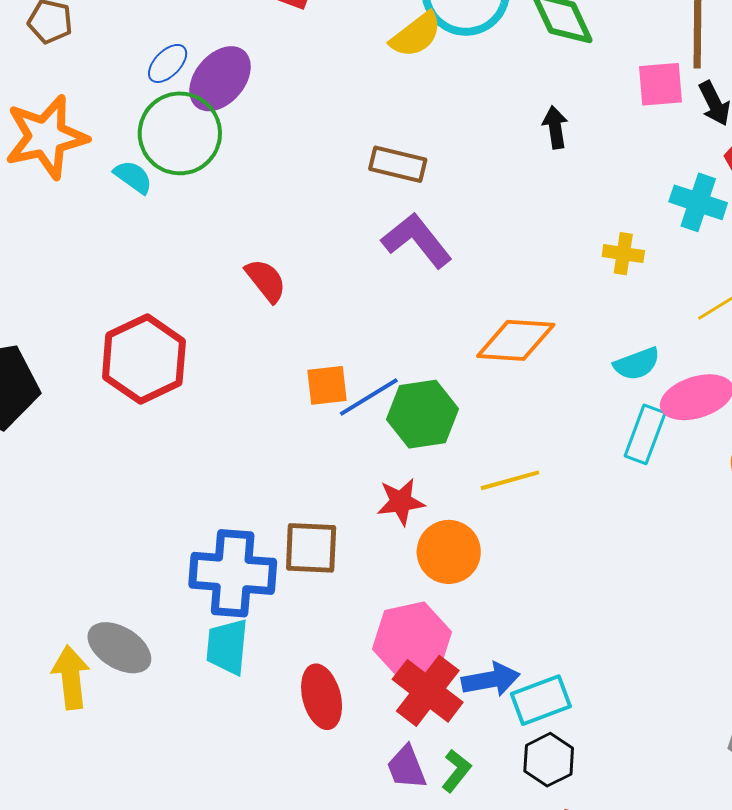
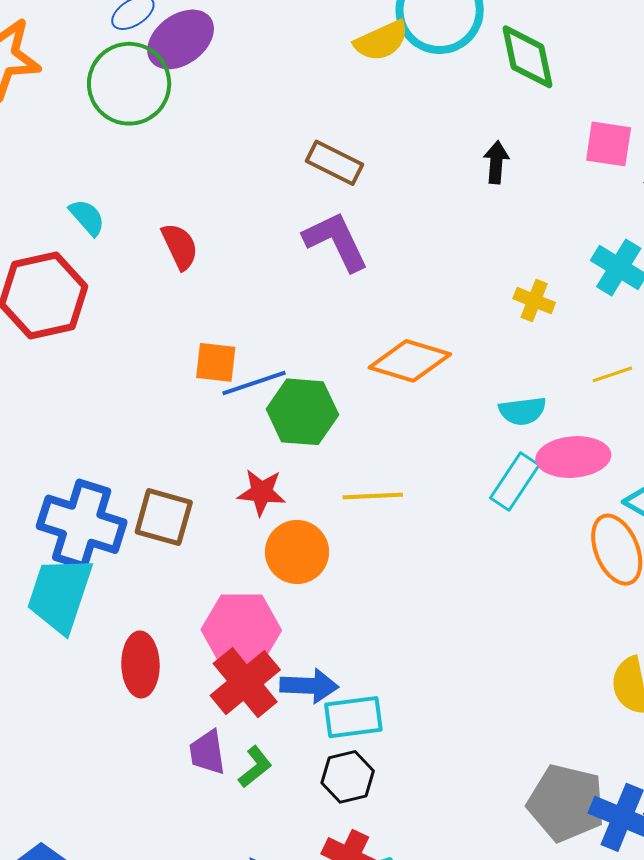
cyan semicircle: (133, 177) -> (87, 217), moved
cyan trapezoid: (227, 647) -> (60, 594), size x1.4

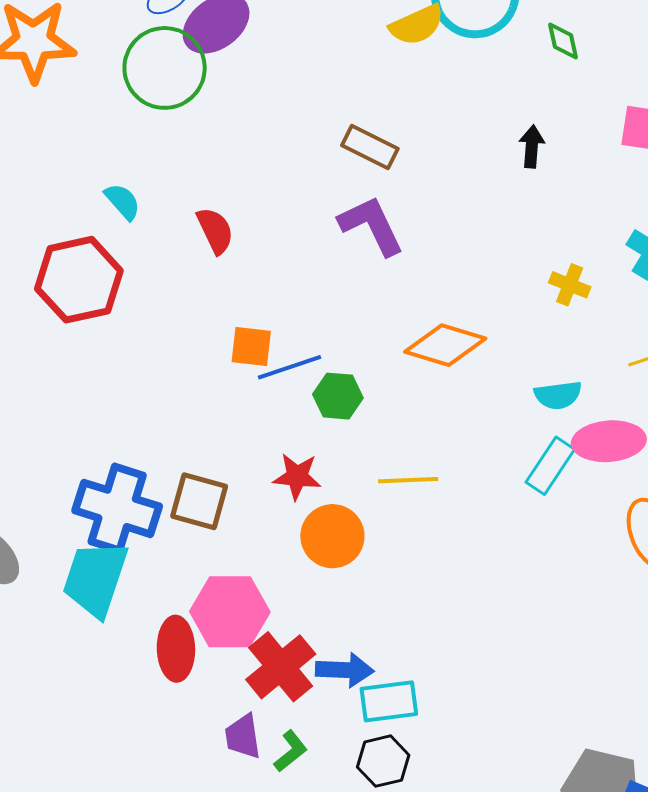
green diamond: (528, 57) -> (563, 41), size x0.6
green hexagon: (302, 412) -> (338, 396), size x0.7
pink hexagon: (241, 630) -> (230, 612), moved

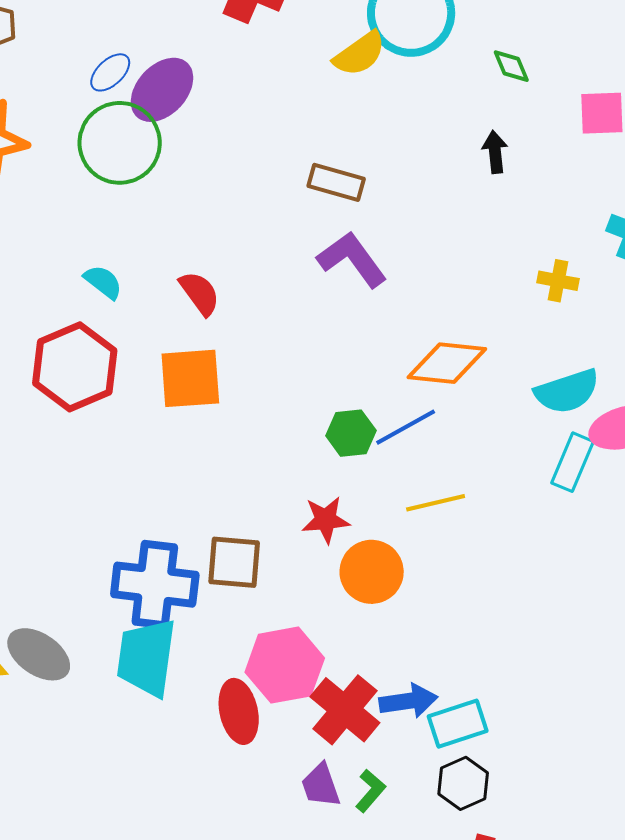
green diamond: (563, 41) -> (511, 66), moved
orange square: (251, 347) -> (190, 378), moved, size x1.5
blue line: (289, 367) -> (406, 427), moved
cyan semicircle: (558, 395) -> (567, 391), size x1.4

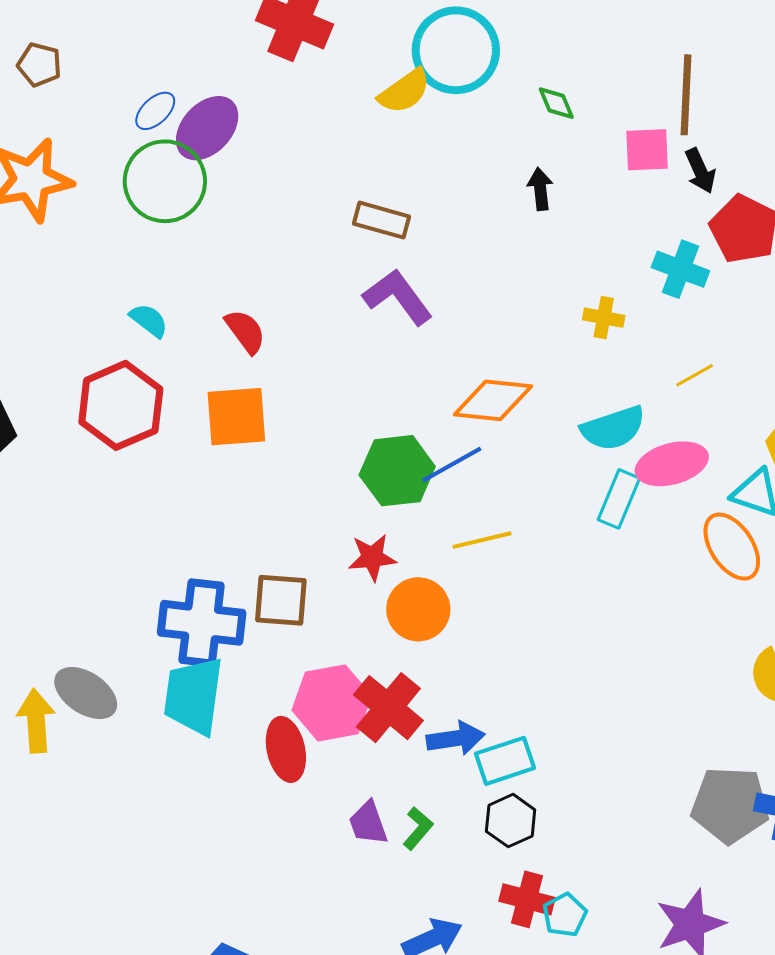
green hexagon: (351, 433) -> (397, 471), size x1.5
red cross: (345, 710) -> (388, 708), moved

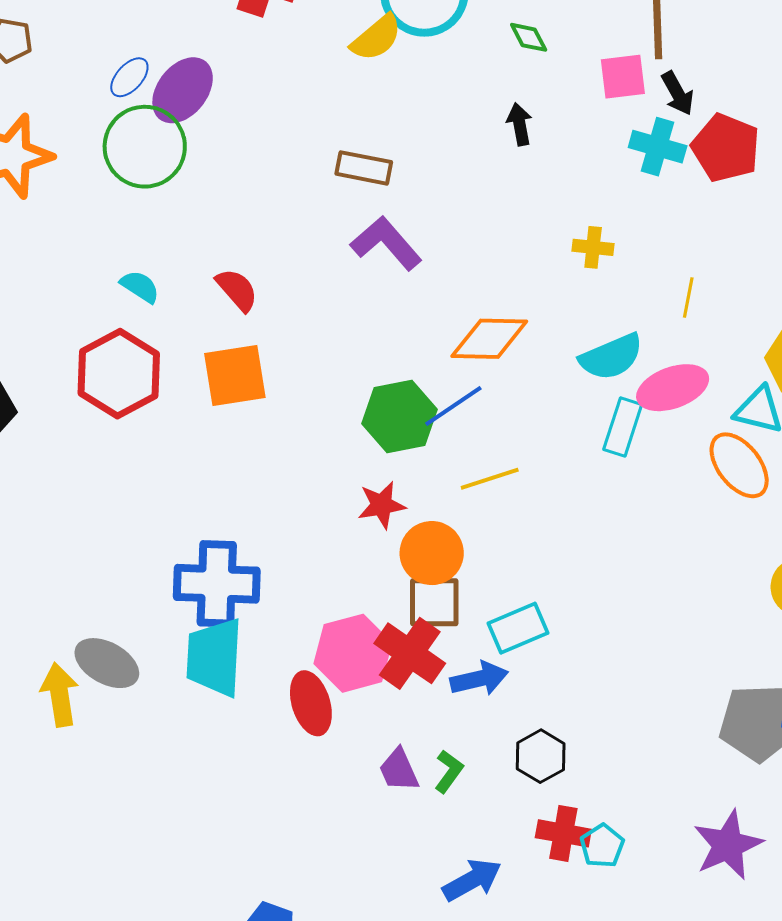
cyan cross: (680, 269) -> (658, 147), moved
yellow line: (695, 375) -> (688, 298), turned -45
brown square: (281, 600) -> (434, 602), moved
cyan rectangle: (505, 761) -> (518, 628), moved

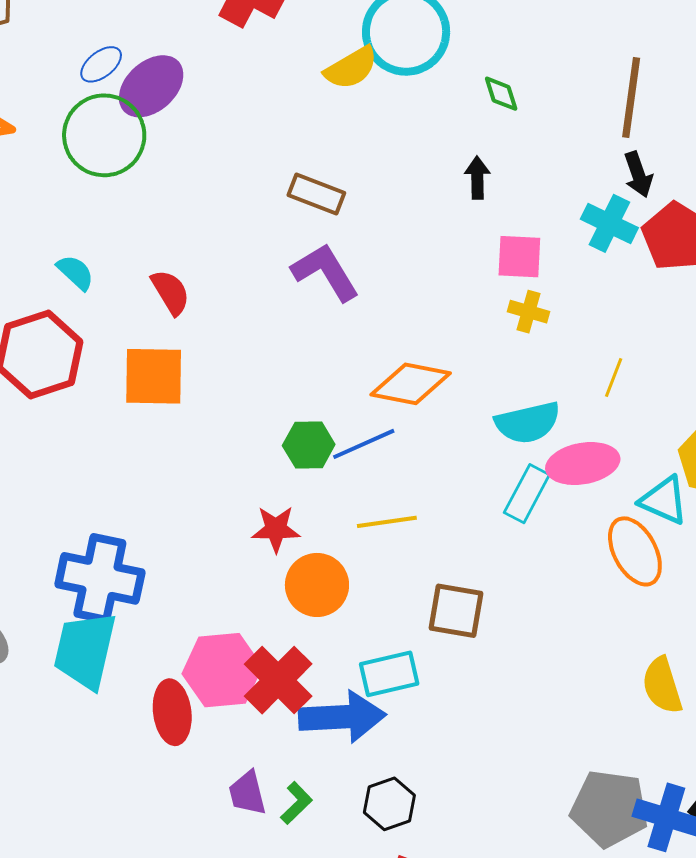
pink square: (623, 77) -> (519, 257), moved
green hexagon: (399, 417) -> (309, 445), size x0.7
brown square: (434, 602) -> (456, 611), moved
blue arrow: (479, 679) -> (342, 717), size x1.5

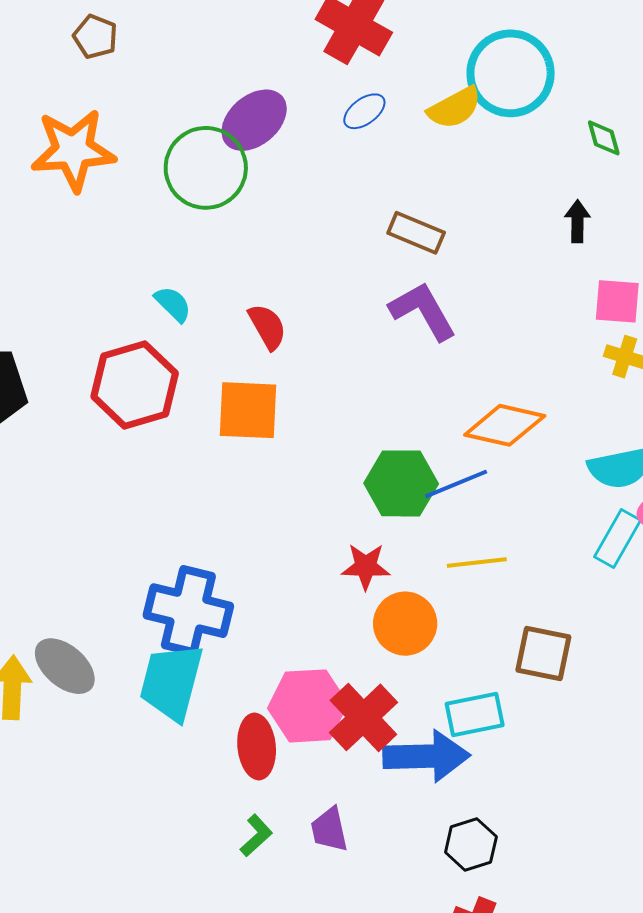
blue ellipse: (101, 64) -> (364, 111), moved
green hexagon: (309, 445) -> (401, 483), size x1.4
green L-shape: (296, 803) -> (256, 836), moved

